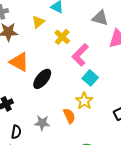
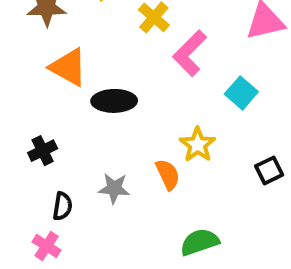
cyan square: (90, 78) -> (241, 93), moved
black ellipse: (42, 79) -> (114, 101), turned 50

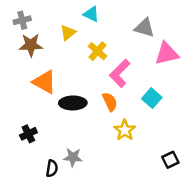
black square: (269, 170) -> (170, 160), moved
orange semicircle: (168, 174) -> (110, 102), moved
black semicircle: (62, 206) -> (52, 168), moved

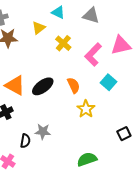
gray triangle: (144, 28) -> (91, 15), moved
pink L-shape: (120, 73) -> (93, 55), moved
orange triangle: (44, 82) -> (15, 85), moved
black ellipse: (73, 103) -> (43, 86), turned -35

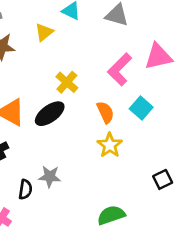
yellow cross: (63, 43) -> (67, 82), moved
orange semicircle: (74, 85) -> (105, 112), moved

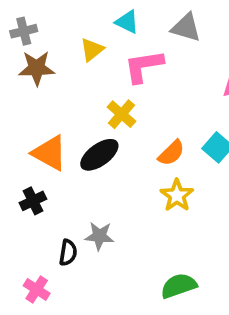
pink L-shape: (120, 69) -> (144, 66), moved, turned 36
orange semicircle: (105, 112) -> (171, 153), turned 70

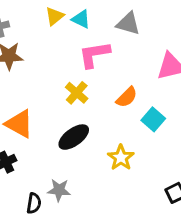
yellow triangle: (92, 50) -> (55, 16), moved
orange semicircle: (171, 153) -> (127, 97), moved
black ellipse: (99, 155) -> (74, 137), moved

